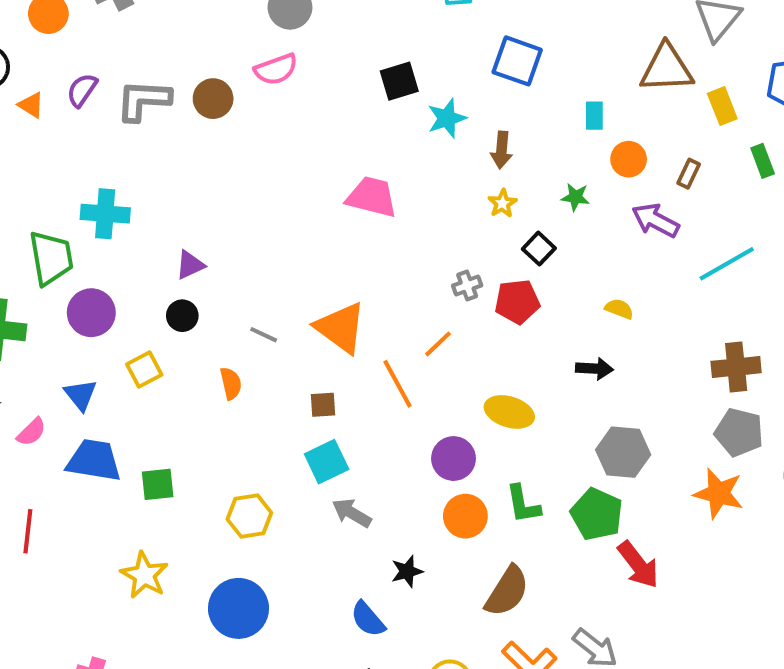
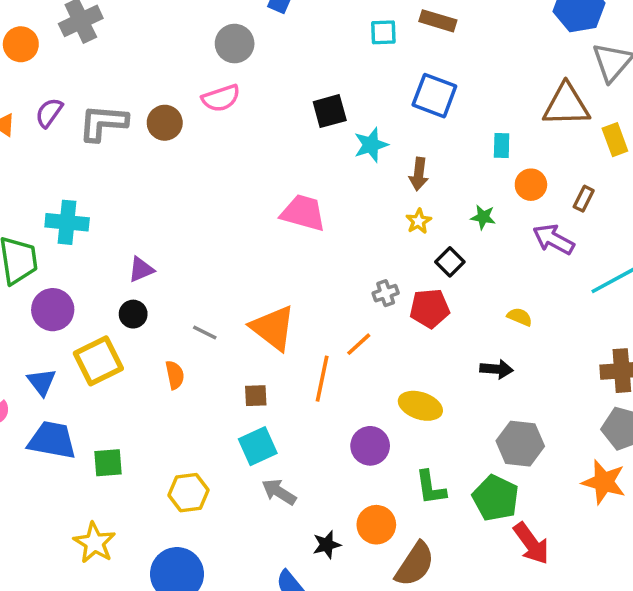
yellow square: (144, 369) -> (98, 361), size x1.5
orange line: (398, 384) -> (322, 379), turned 39
orange circle: (465, 516) -> (376, 525), moved

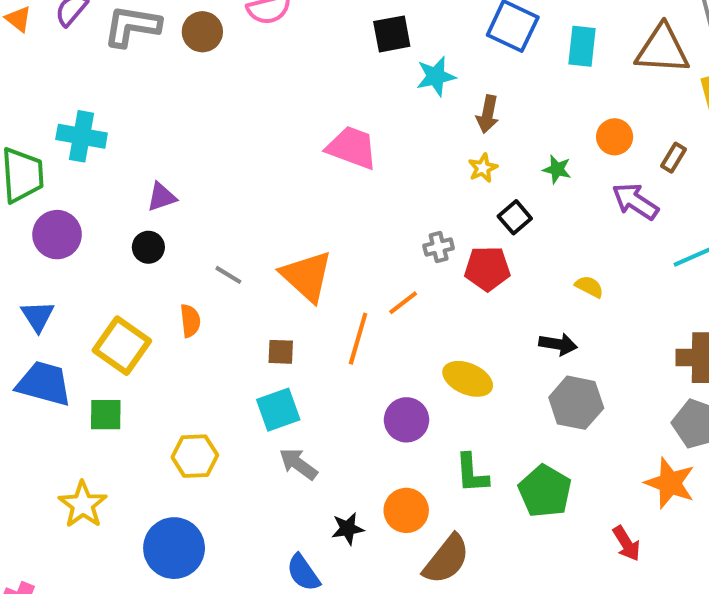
cyan rectangle: (502, 145) -> (582, 46), moved, size x1.4
yellow square: (98, 361) -> (122, 346), moved, turned -33
gray hexagon: (520, 444) -> (576, 403), moved
red arrow: (531, 543) -> (626, 544), moved, size x0.7

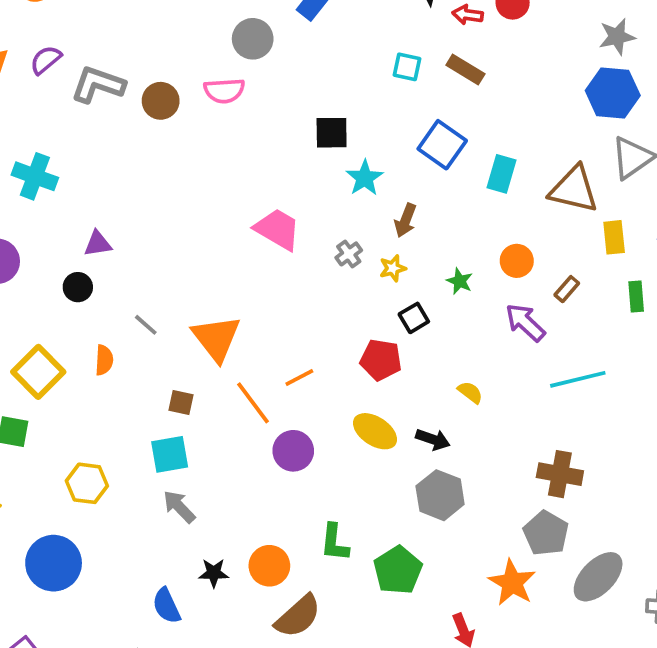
cyan star: (436, 76) -> (365, 178), turned -30
gray cross: (439, 247) -> (349, 254), moved, turned -32
orange line: (358, 339) -> (253, 403), turned -63
yellow ellipse: (468, 379) -> (375, 431), moved
purple circle: (407, 420) -> (293, 451), moved

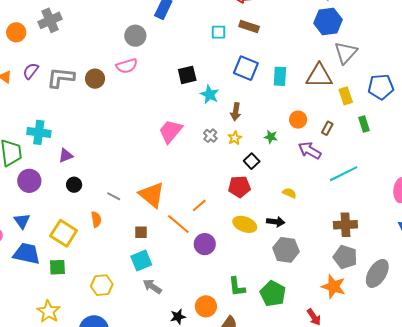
pink trapezoid: (278, 229) -> (171, 131), turned -68
purple triangle: (98, 244) -> (66, 155), moved

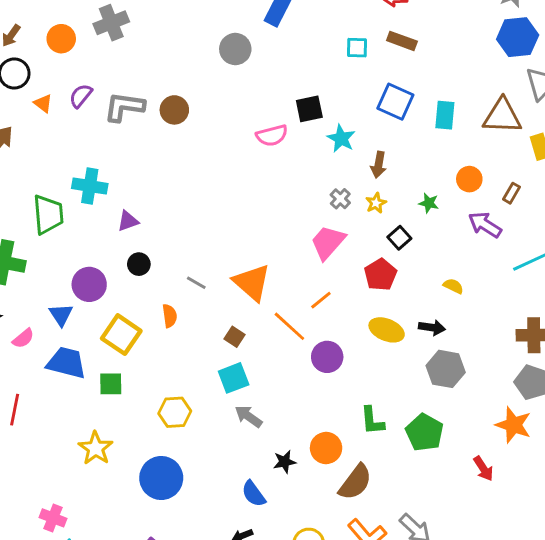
pink semicircle: (127, 66) -> (272, 135), moved
pink trapezoid: (171, 131) -> (328, 242), moved
purple circle: (29, 181) -> (89, 284), moved
red pentagon: (239, 187) -> (380, 275), turned -30
brown square: (141, 232) -> (234, 337), turned 32

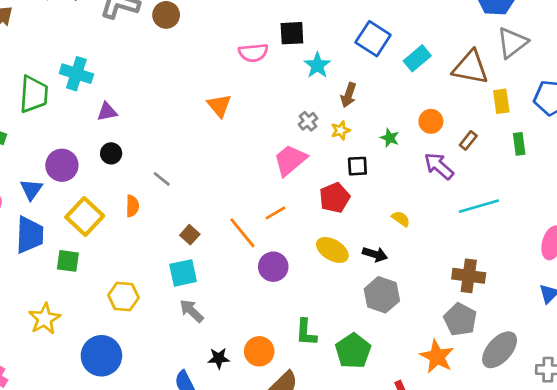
cyan rectangle: (445, 115) -> (417, 58), turned 36
black square: (399, 238) -> (357, 166), turned 30
orange triangle: (252, 282) -> (219, 106), moved, size x0.7
blue trapezoid: (66, 363) -> (30, 235), turned 69

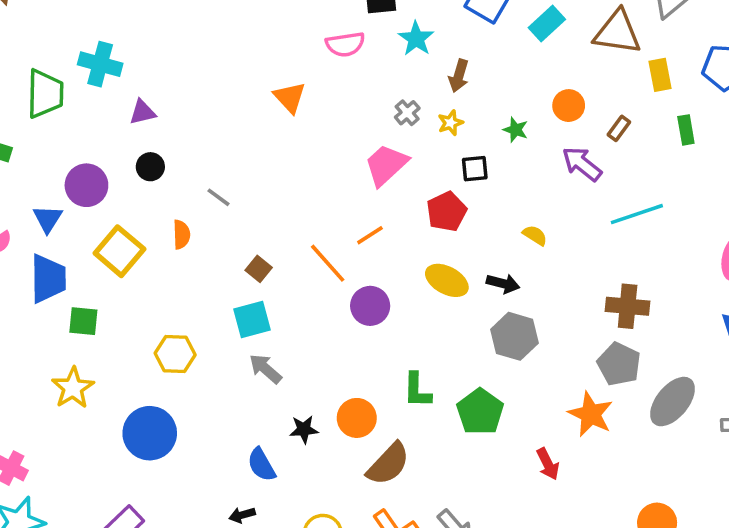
pink semicircle: (253, 53) -> (345, 44), moved
green square: (68, 261) -> (83, 321), moved

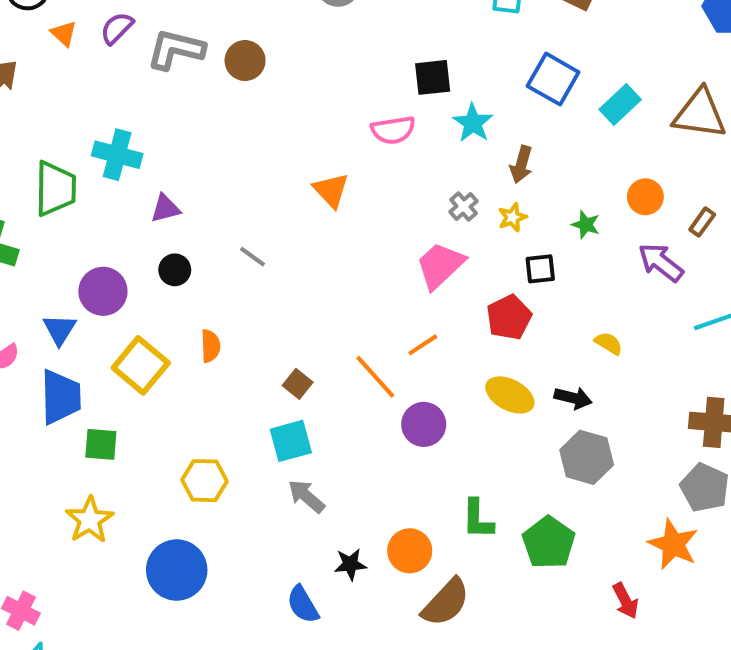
gray line: (219, 197) -> (253, 257), moved

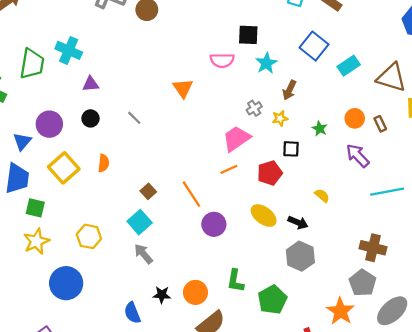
brown rectangle: (702, 222) -> (380, 124), moved, turned -70
orange line: (423, 345) -> (229, 169), moved
cyan square: (291, 441) -> (140, 222), turned -35
yellow star: (90, 520) -> (36, 241), moved

